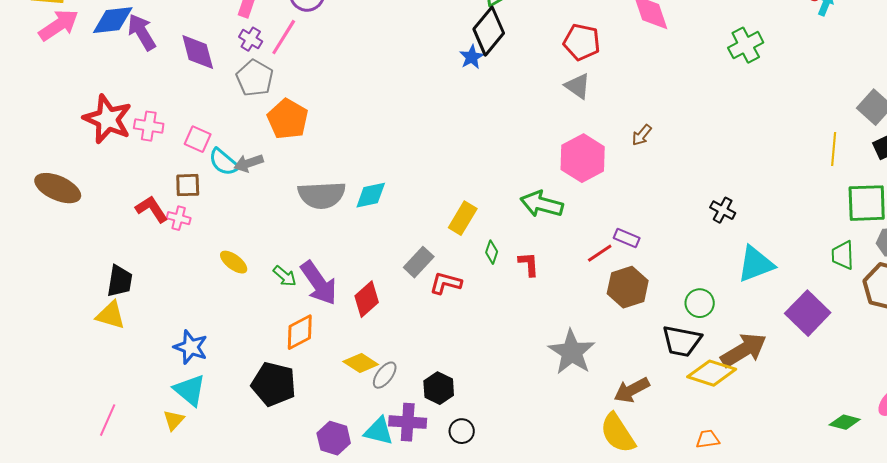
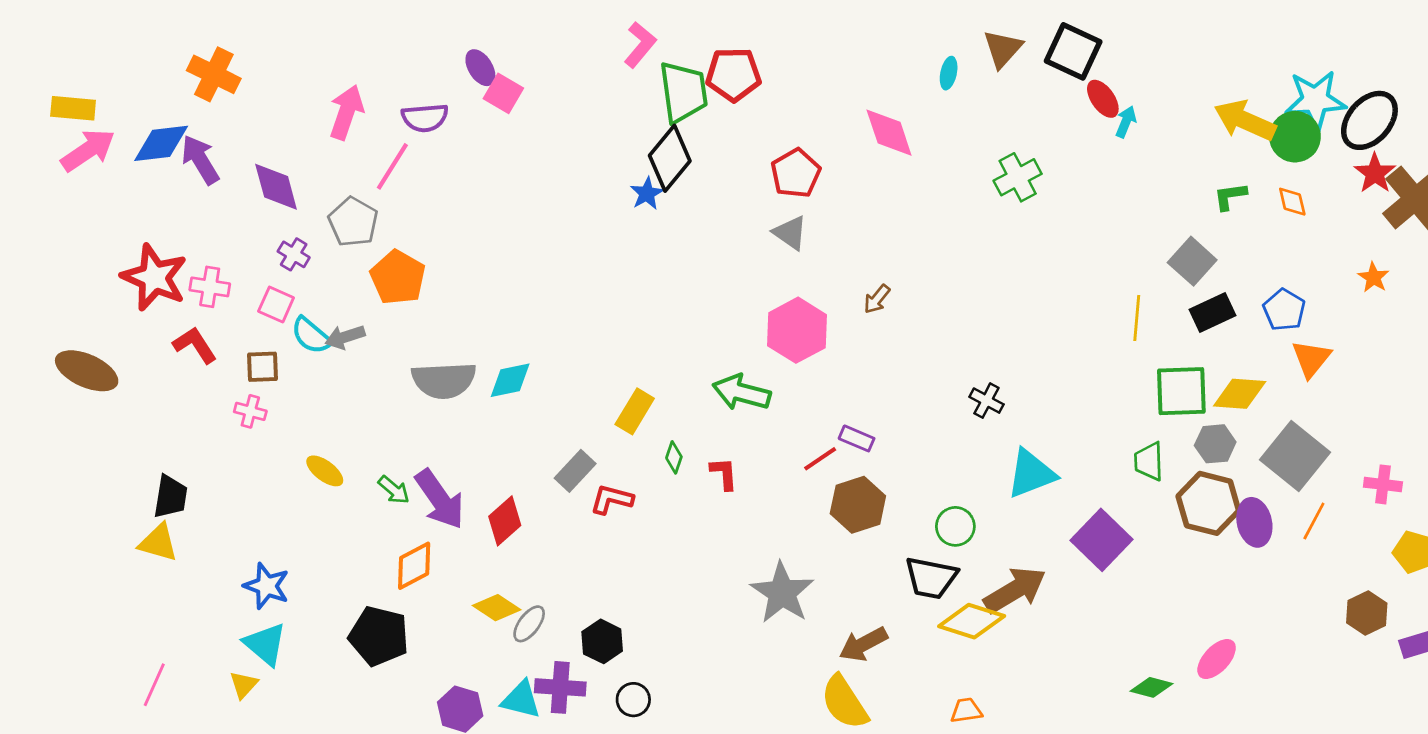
purple cross: (251, 39) -> (294, 254), moved
red pentagon: (582, 42) -> (796, 173), turned 30
red L-shape: (152, 209) -> (195, 345), moved

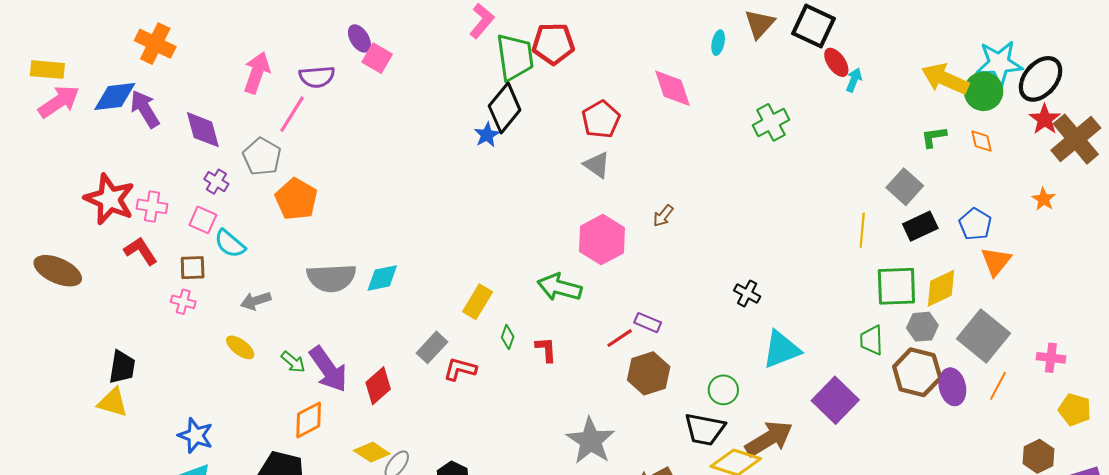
gray arrow: (345, 337) -> (256, 301), moved
yellow diamond: (1240, 394) -> (941, 288), turned -30

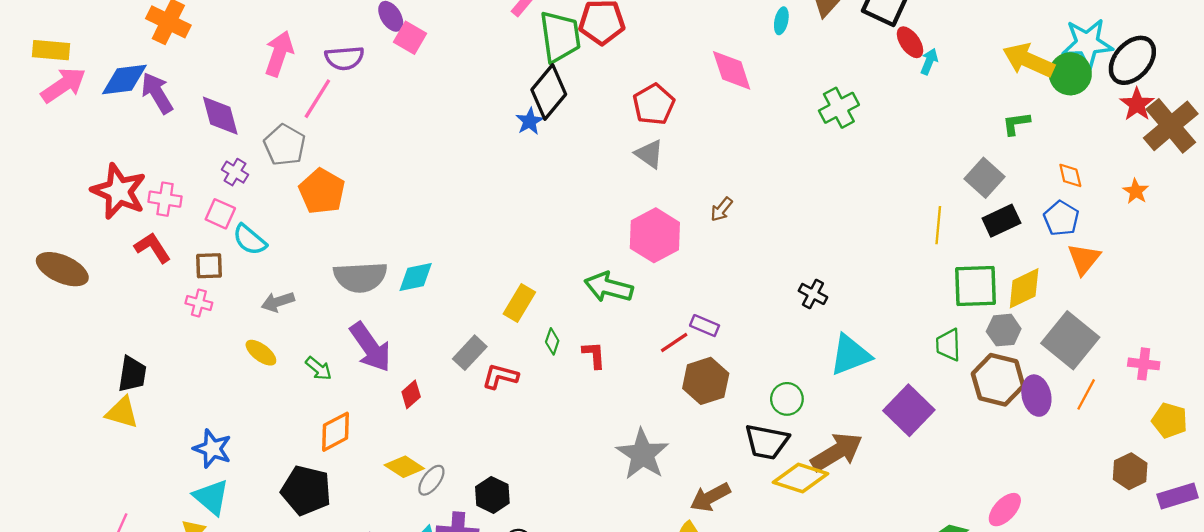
orange diamond: (981, 141) -> (1070, 175), moved
purple arrow: (328, 369) -> (370, 347), moved
red diamond: (378, 386) -> (411, 394), size x0.7

